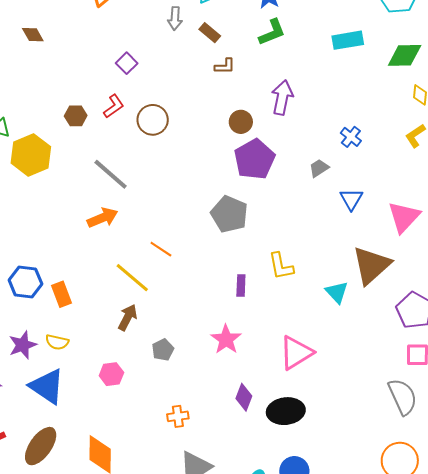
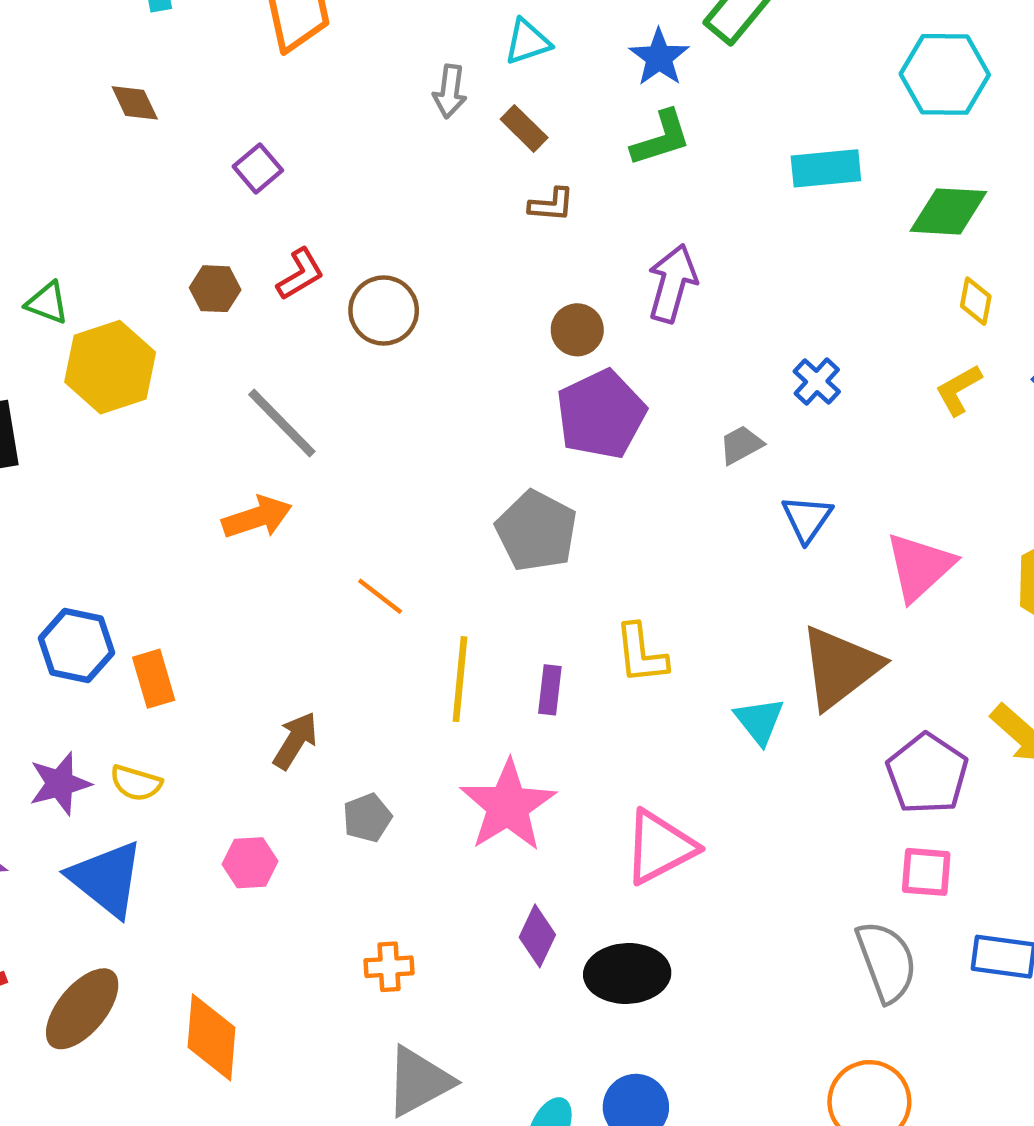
purple square: (127, 63) -> (258, 168), moved
yellow line: (132, 278) -> (460, 679), moved, turned 51
pink star: (226, 339) -> (508, 806), size x1.4

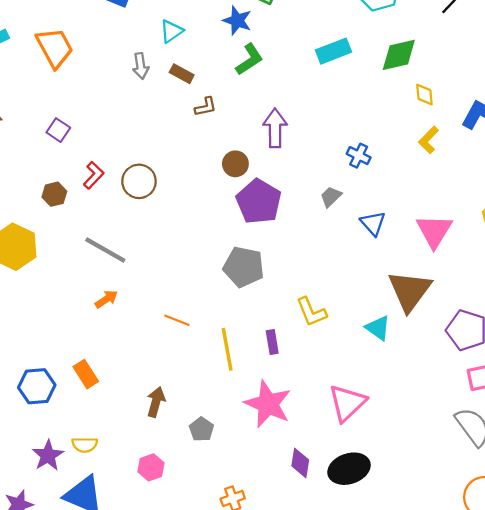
orange arrow: (257, 517) -> (106, 299), size x0.7
orange rectangle: (154, 679) -> (86, 374), moved

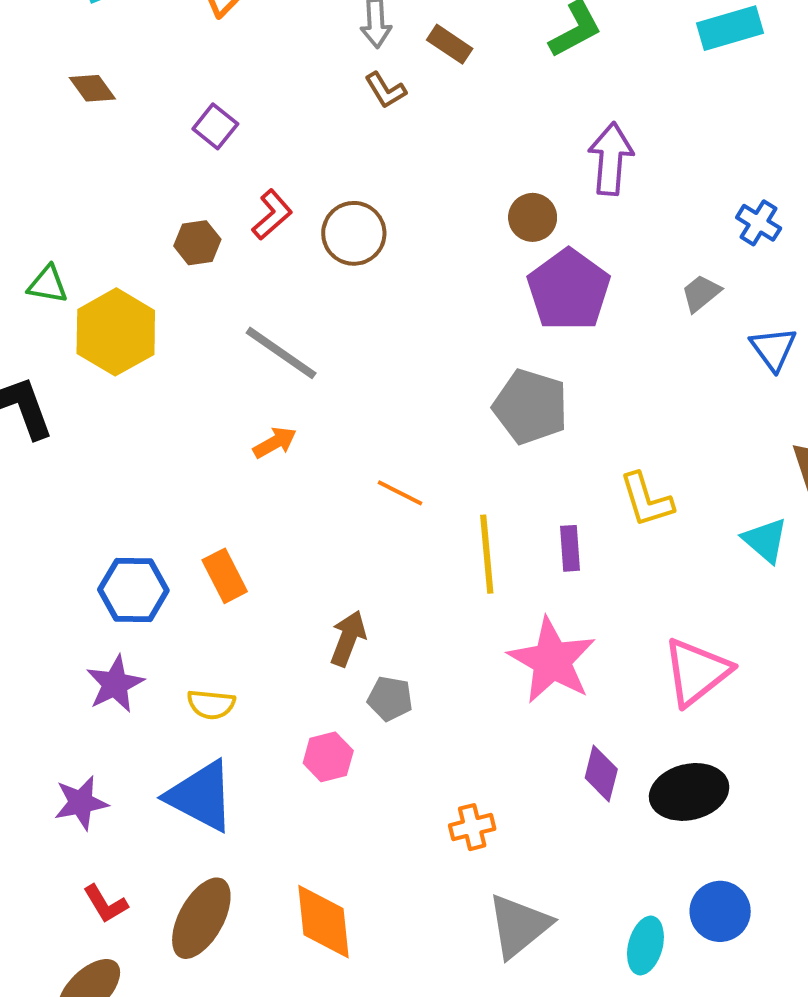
brown L-shape: (206, 107) -> (385, 90), moved, turned 65
gray pentagon: (201, 429) -> (390, 699), moved, turned -30
purple star: (48, 455) -> (115, 684), moved

